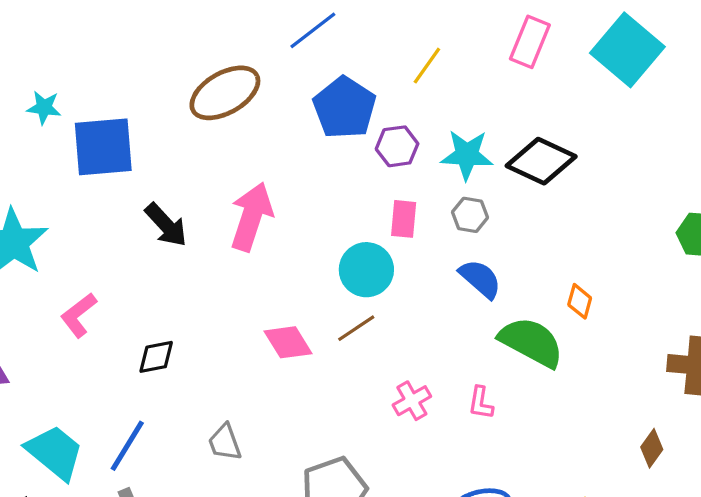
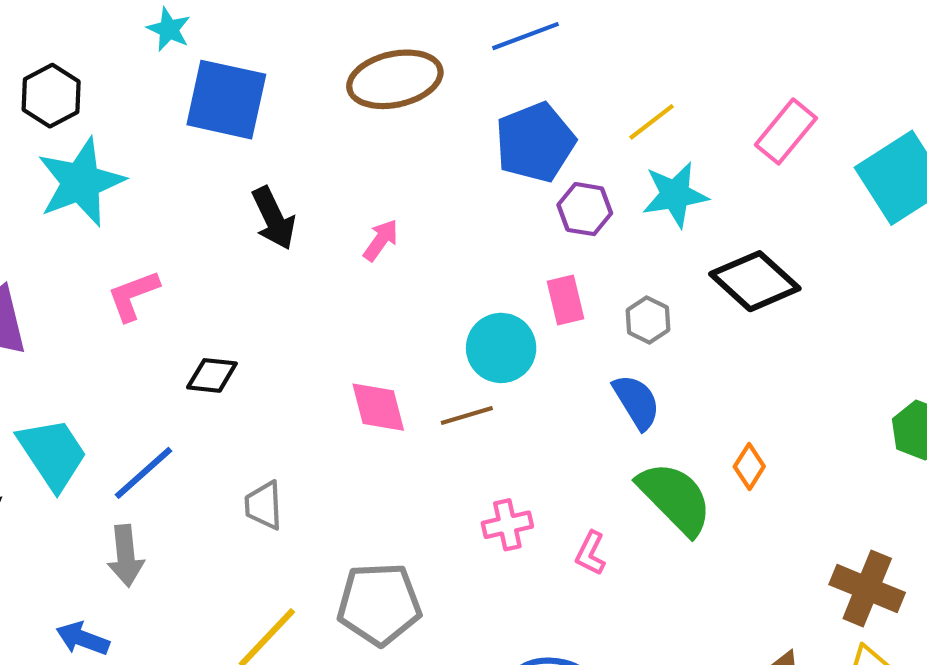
cyan star: (467, 155) -> (675, 195), moved, turned -30
pink arrow: (251, 217) -> (381, 240), size x0.5
pink rectangle: (404, 219) -> (565, 300), turned -36

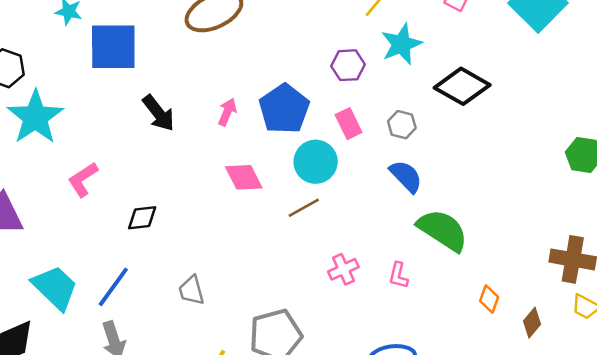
blue pentagon: (535, 142) -> (284, 109), moved
pink diamond: (378, 407) -> (244, 177), moved
orange diamond: (749, 466) -> (489, 299), moved

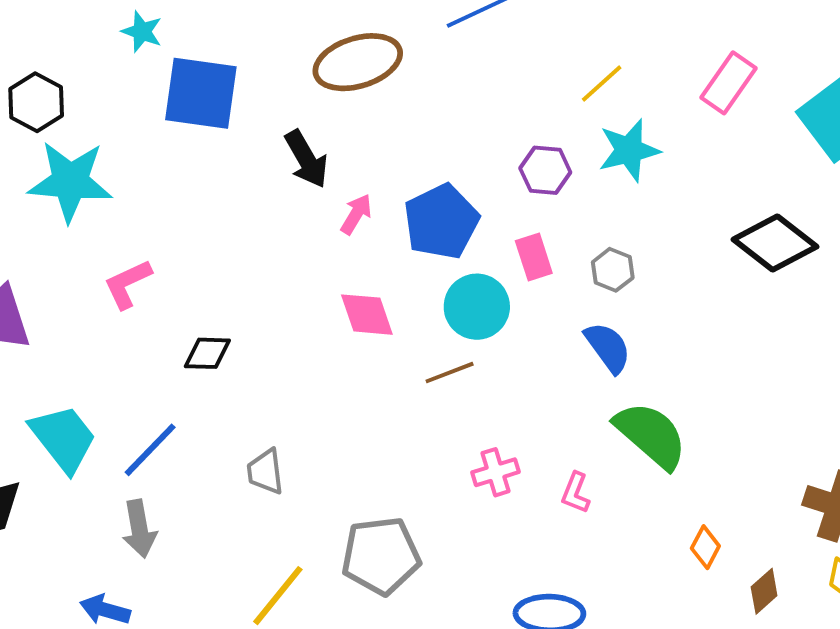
black diamond: (462, 86) -> (775, 243), moved
black arrow: (158, 113) -> (306, 159), moved
cyan star: (35, 117) -> (70, 181), turned 30

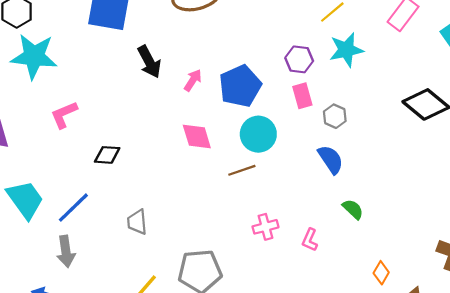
black arrow: (306, 159) -> (149, 62), moved
pink rectangle: (534, 257) -> (302, 96), moved
green semicircle: (651, 435) -> (353, 209), size x0.5

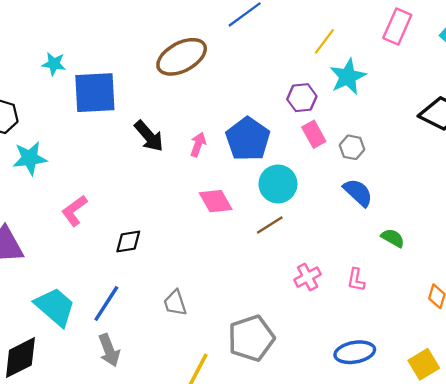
cyan star: (34, 56) -> (30, 158), size x0.7

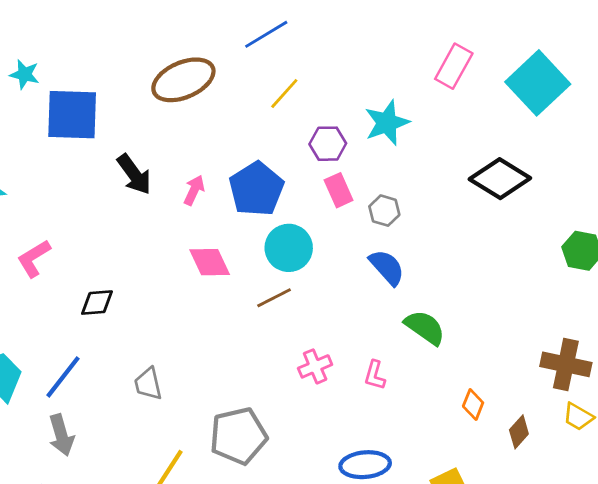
yellow line: (324, 41) -> (284, 93), moved
green semicircle: (393, 238) -> (425, 327), size x1.4

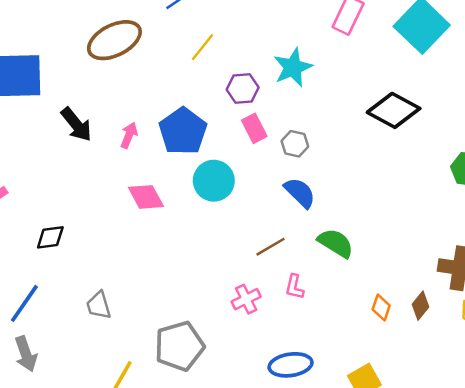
brown line: (274, 298) -> (271, 247), moved
pink cross: (315, 366) -> (246, 299), moved
brown diamond: (519, 432) -> (421, 306), moved

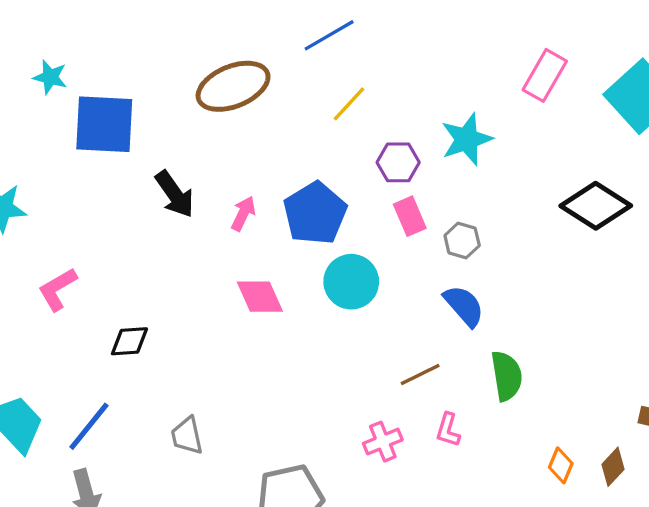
green semicircle: (336, 243) -> (507, 376), turned 45

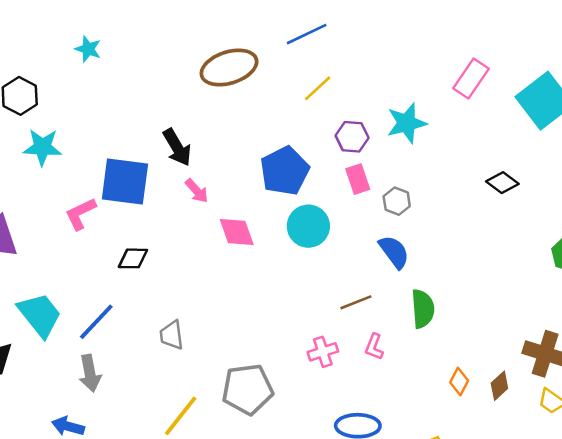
blue square: (104, 124) -> (125, 182), moved
black diamond: (596, 206) -> (502, 183), size x0.6
pink arrow: (243, 214) -> (197, 191), moved, turned 108

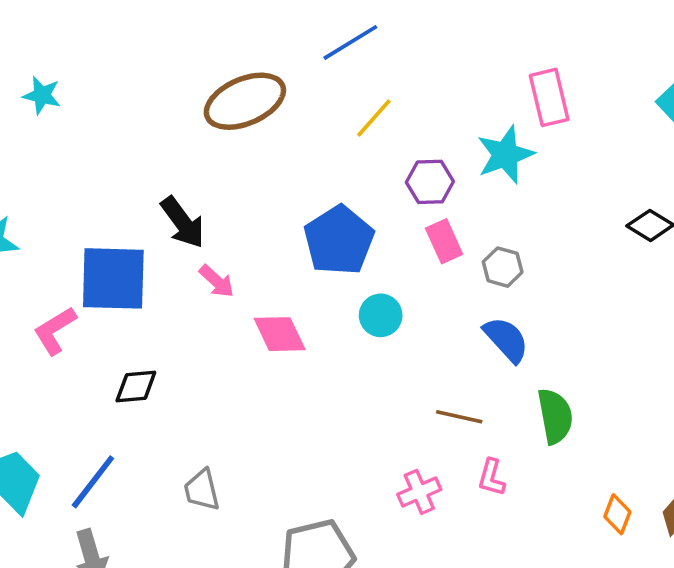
pink rectangle: (471, 78) -> (549, 97), moved, turned -42
cyan circle: (308, 226) -> (381, 315), size x0.7
brown line: (356, 302) -> (459, 417), turned 40

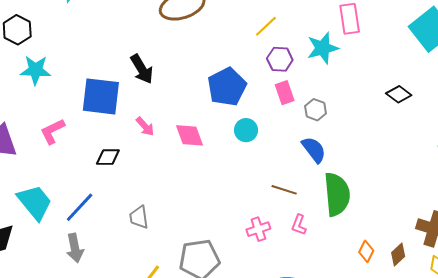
yellow line: (374, 118) -> (266, 26), moved
pink arrow: (217, 281) -> (145, 126), moved
pink L-shape: (55, 331) -> (52, 131), moved
green semicircle: (555, 416) -> (337, 194), size x1.4

